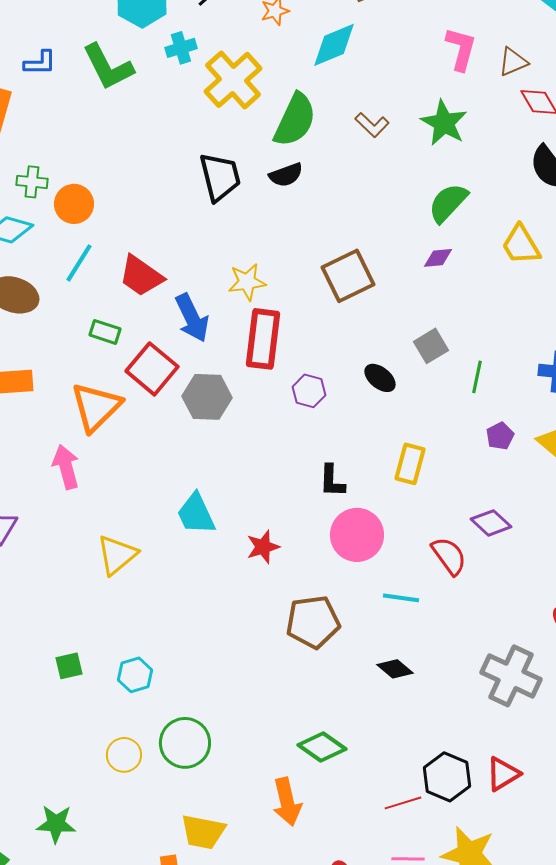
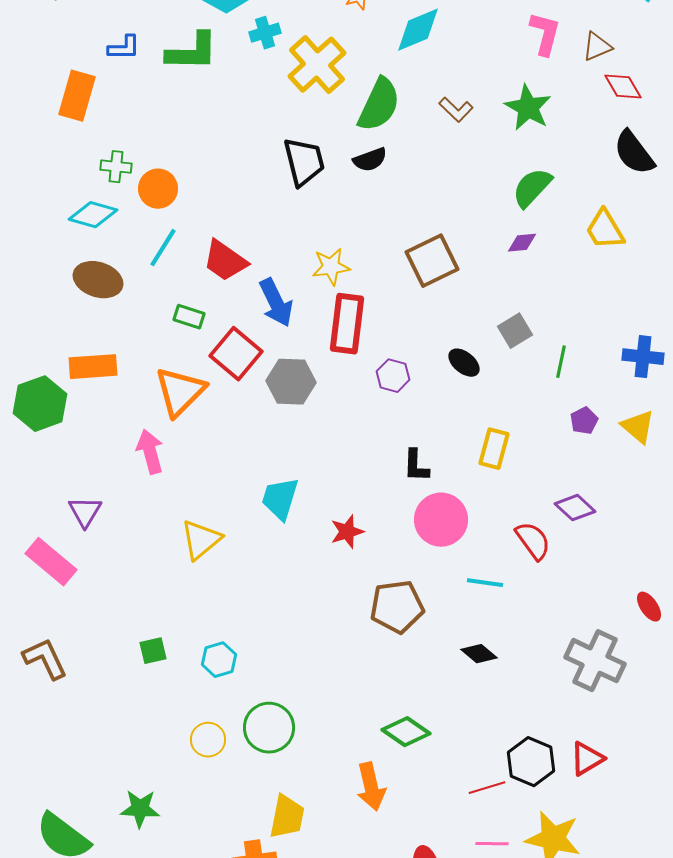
green L-shape: (108, 67) -> (192, 52), turned -62
cyan trapezoid: (196, 514) -> (280, 499), turned 42
yellow trapezoid: (203, 832) -> (287, 817), turned -90

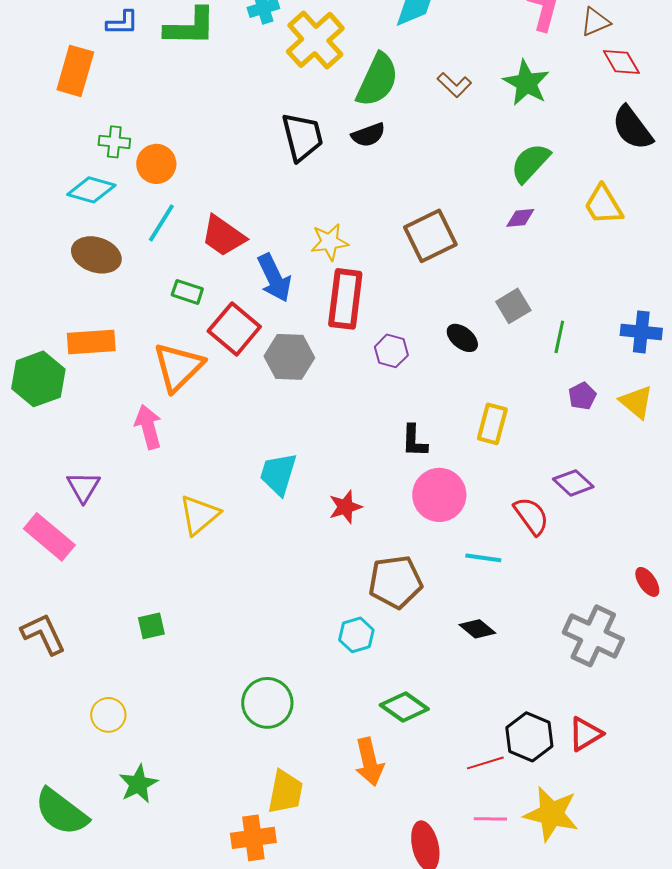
cyan hexagon: (219, 660) -> (356, 635), moved
yellow circle: (208, 740) -> (108, 715), moved
green star: (140, 809) -> (138, 784), turned -30

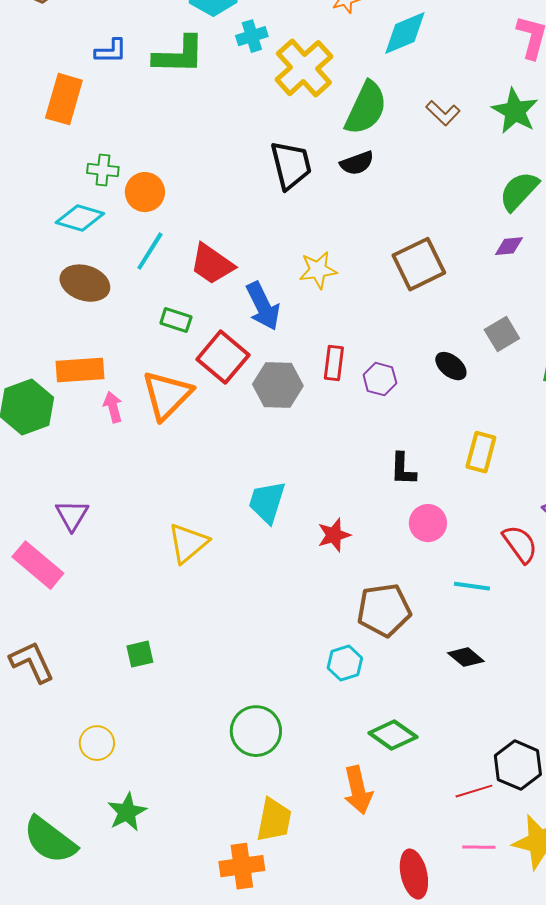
red rectangle: (345, 299) -> (334, 363), moved, size x0.6
pink arrow: (148, 427) -> (113, 407), moved, size x0.7
pink circle: (439, 495) -> (428, 523), size x0.7

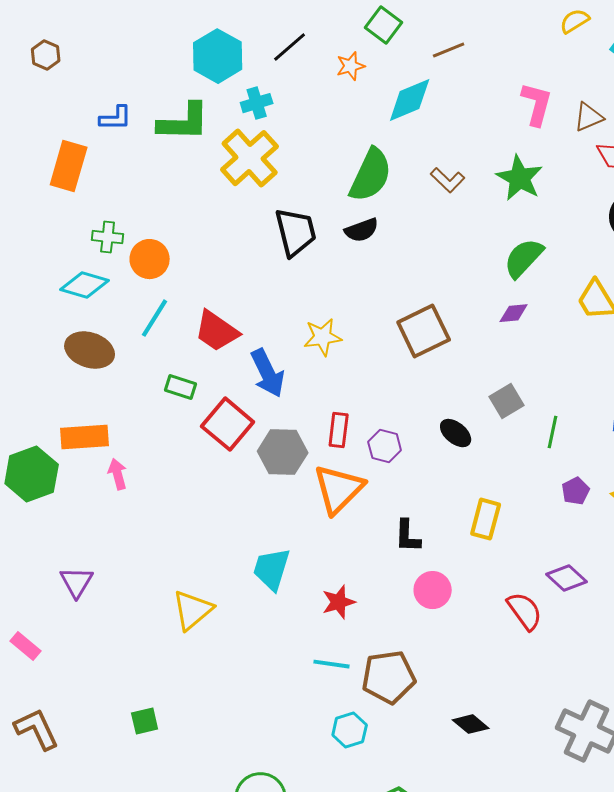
yellow cross: (304, 68) -> (250, 158), moved
orange triangle: (167, 395) -> (339, 489), moved
pink rectangle: (38, 565) -> (26, 646), moved, size x0.6
cyan line: (472, 586) -> (332, 664), moved

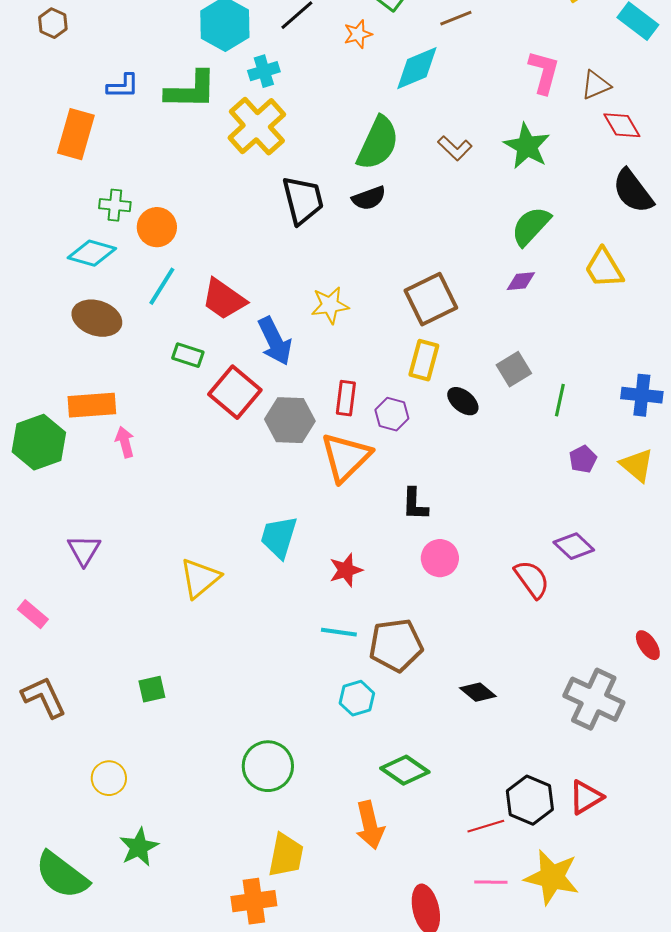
yellow rectangle: (486, 519) -> (424, 360), moved

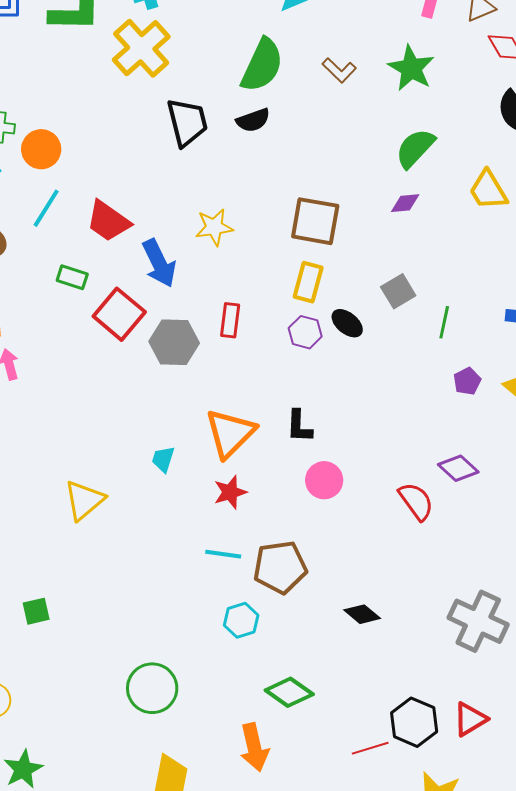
brown square: (431, 299) -> (315, 221), turned 36
purple hexagon: (392, 414) -> (305, 332), moved
orange triangle: (346, 457) -> (230, 433), moved
cyan trapezoid: (279, 537) -> (163, 459), size x0.6

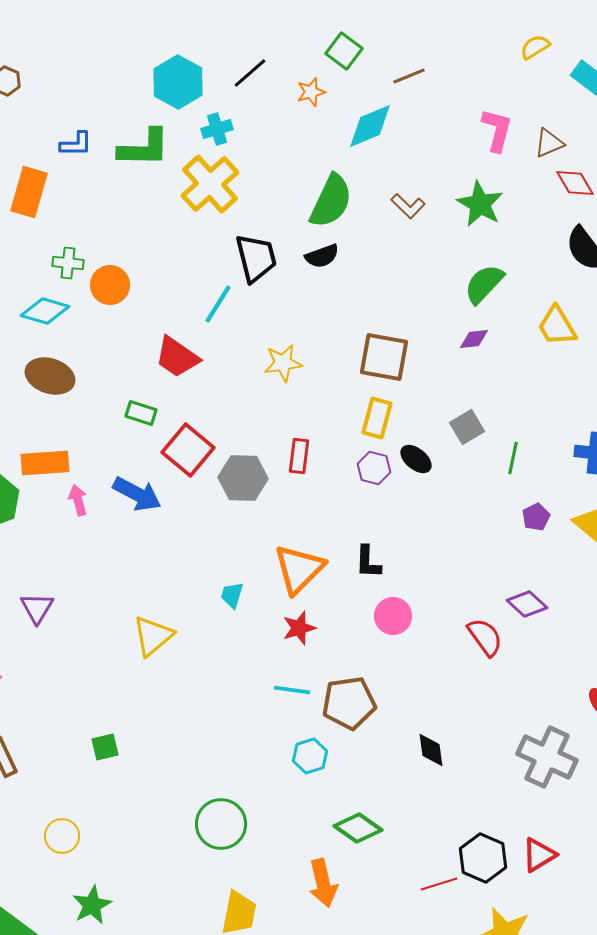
cyan line: (46, 208) -> (218, 304), moved
blue arrow: (159, 263) -> (137, 494), moved, turned -36
black diamond: (362, 614) -> (431, 750), turned 42

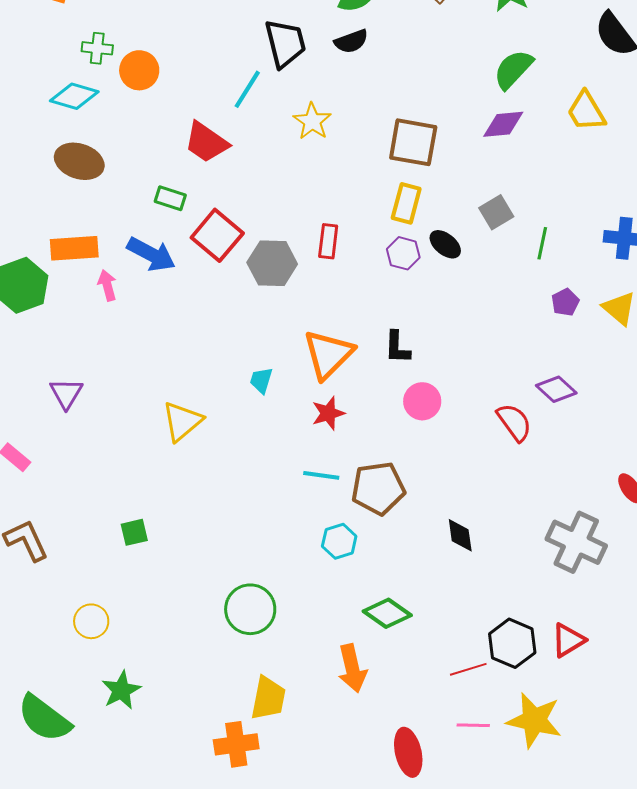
purple diamond: (474, 339) -> (503, 124), size x1.4
yellow star: (283, 363) -> (312, 121), moved, turned -30
blue arrow: (137, 494) -> (151, 254), moved

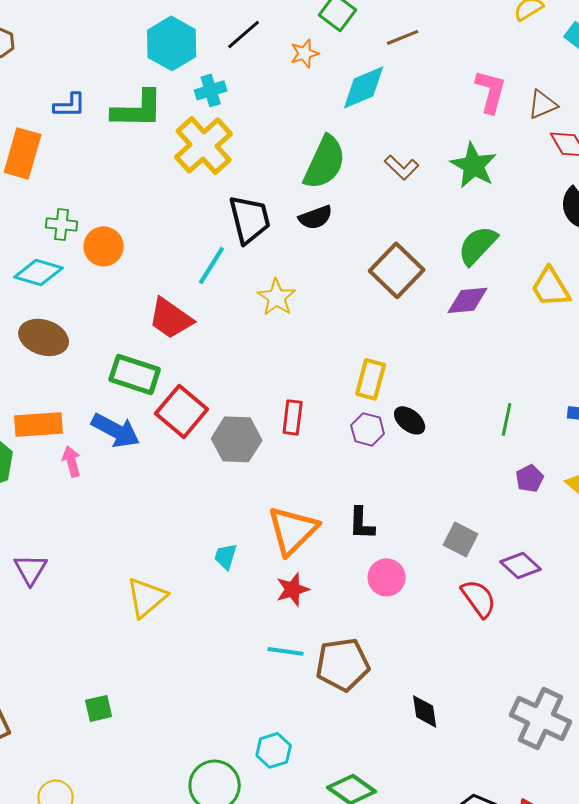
brown square: (413, 142) -> (397, 270), moved, turned 34
green rectangle: (170, 198) -> (135, 374), size x1.6
gray square: (496, 212) -> (461, 539), moved, turned -32
cyan hexagon: (339, 541) -> (274, 750), moved

